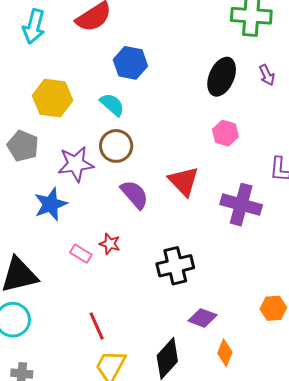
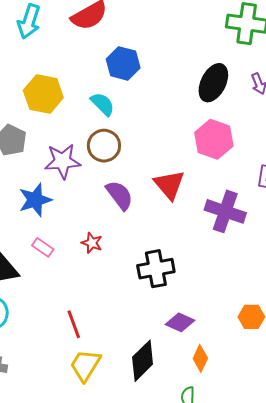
pink hexagon: (225, 133) -> (214, 139), size x1.5
pink rectangle: (81, 254) -> (43, 247), moved

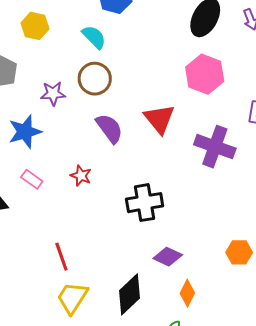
yellow hexagon: (43, 94) -> (35, 26), size x0.7
purple star: (63, 161) -> (53, 93), size x0.7

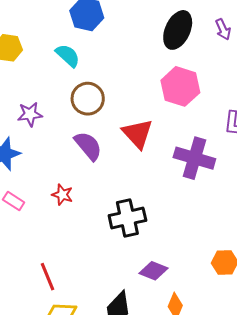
brown circle: (95, 79) -> (88, 99), moved

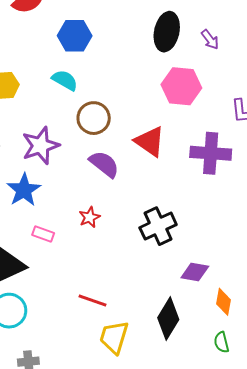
purple arrow: (223, 29) -> (210, 39), moved
purple star: (30, 114) -> (41, 146), size x1.5
red star: (62, 195) -> (89, 217), turned -30
red line: (47, 277) -> (93, 300), turned -36

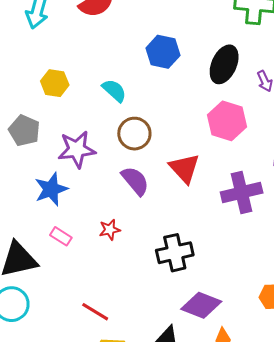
blue hexagon: (75, 36) -> (163, 52), moved
purple cross: (211, 153) -> (242, 192), turned -30
purple diamond: (195, 272) -> (201, 305), size x1.4

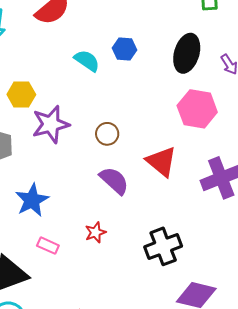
blue hexagon: (163, 52) -> (124, 49), size x0.7
cyan semicircle: (114, 91) -> (87, 61), moved
brown circle: (134, 134) -> (107, 134), size x0.7
purple star: (77, 149) -> (51, 124), moved

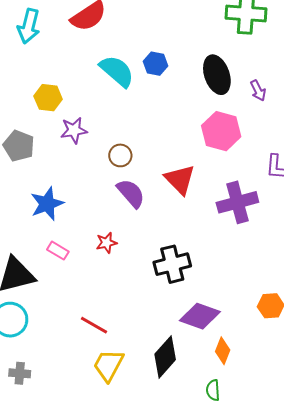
black ellipse: (187, 53) -> (217, 75), turned -42
cyan semicircle: (87, 61) -> (117, 71), size x1.4
purple star: (51, 124) -> (74, 130), size x0.7
brown circle: (107, 134) -> (120, 155), moved

